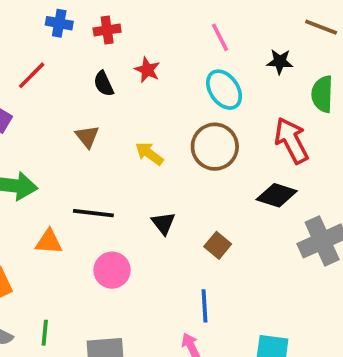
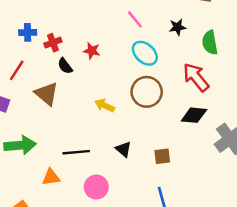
red cross: (107, 30) -> (53, 43), moved
brown triangle: (87, 137) -> (46, 94), moved, size x1.5
brown square: (218, 245) -> (162, 156), turned -35

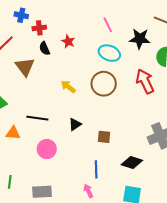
black star: (177, 27) -> (140, 39), size x1.5
cyan ellipse: (145, 53) -> (109, 53), turned -35
black diamond: (194, 115) -> (132, 162), moved
black triangle: (124, 149) -> (75, 124), turned 32

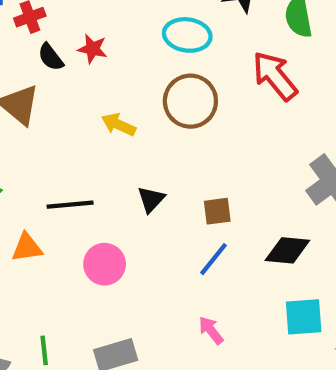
red star: (68, 41) -> (92, 49), moved
blue line: (96, 169) -> (213, 259), moved, turned 54

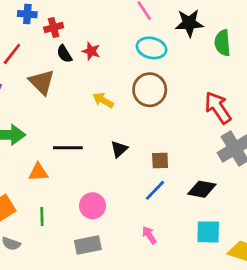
red arrow: (275, 76) -> (218, 108), moved
pink circle: (105, 264) -> (93, 206), moved
green line: (44, 350) -> (42, 216), moved

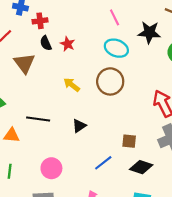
brown square: (160, 160) -> (129, 141), moved

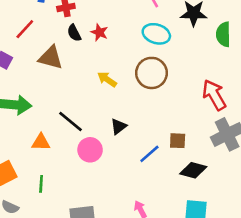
brown triangle: (24, 63) -> (51, 58), turned -35
black line: (38, 119) -> (71, 121), turned 35
blue line: (103, 163) -> (149, 154), moved
pink circle: (51, 168) -> (90, 150), moved

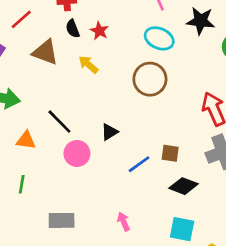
yellow arrow: (107, 79) -> (88, 64), moved

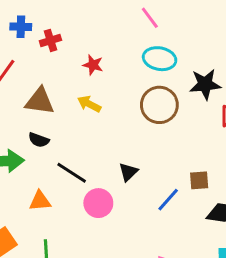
black star: (201, 21) -> (205, 84), moved
black semicircle: (73, 29) -> (39, 140), moved, turned -36

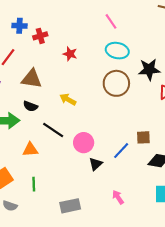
yellow arrow: (89, 104) -> (68, 99), moved
black triangle: (128, 172) -> (96, 164), moved
pink circle: (98, 203) -> (84, 143), moved

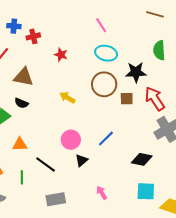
yellow arrow: (68, 99) -> (67, 98), moved
black line: (53, 130) -> (46, 165), moved
brown square: (143, 137) -> (127, 99), moved
blue line: (121, 151) -> (106, 138), moved

